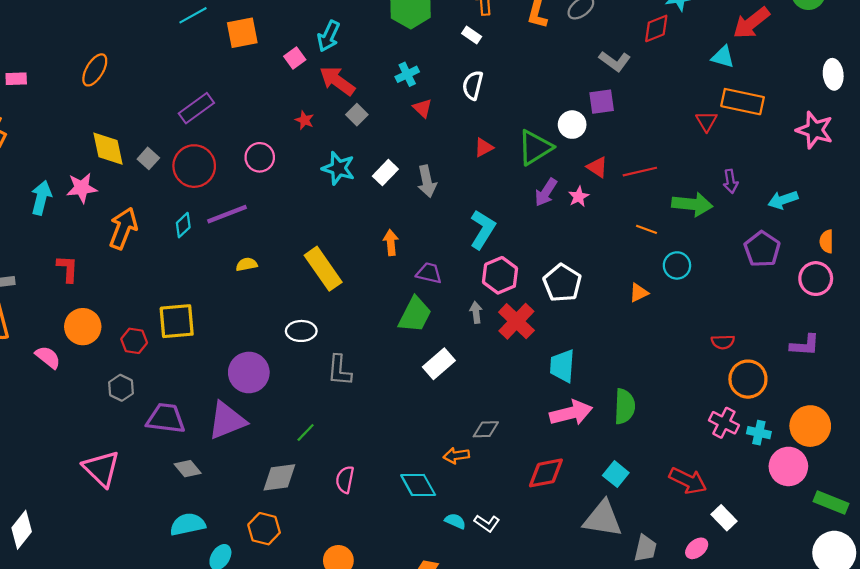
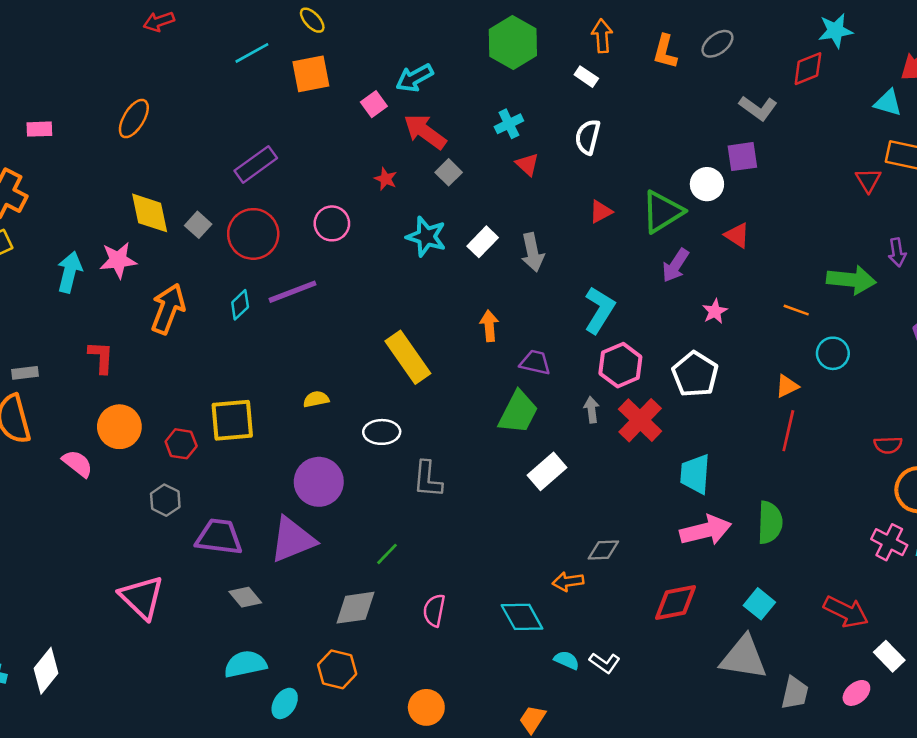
cyan arrow: (329, 36) -> (414, 78), turned 36
red line: (640, 172) -> (788, 431), moved, turned -64
pink star: (579, 197) -> (715, 311), moved
yellow semicircle: (247, 264) -> (316, 399), moved

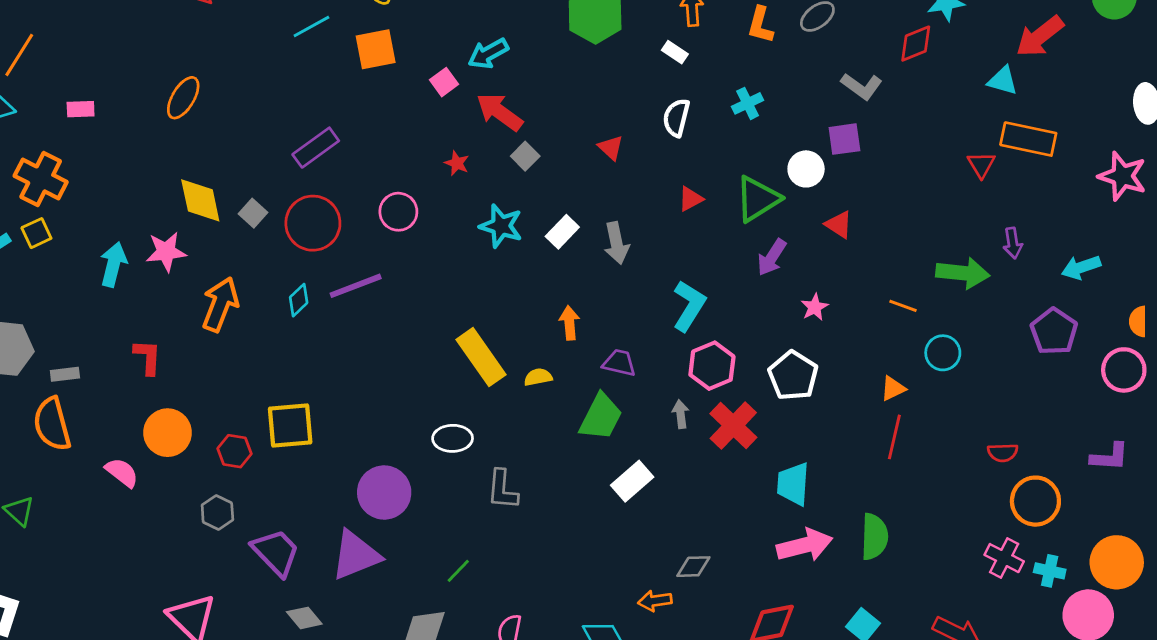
cyan cross: (509, 124) -> (748, 103), moved
yellow semicircle: (316, 399) -> (538, 377), moved
purple trapezoid: (219, 537) -> (276, 552), turned 39

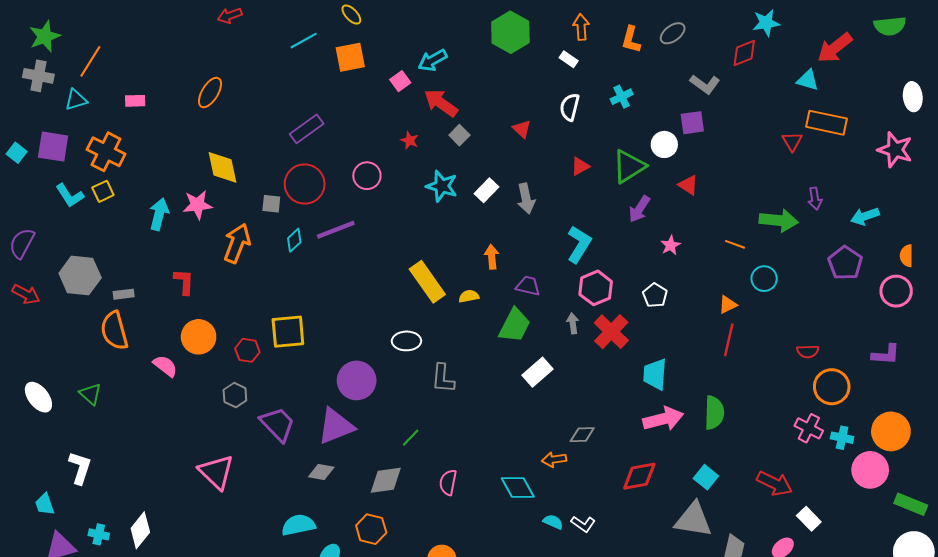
gray square: (253, 213) -> (271, 204), moved, turned -36
white pentagon: (793, 376) -> (655, 295), size x0.7
gray diamond: (304, 618) -> (321, 472), moved, turned -40

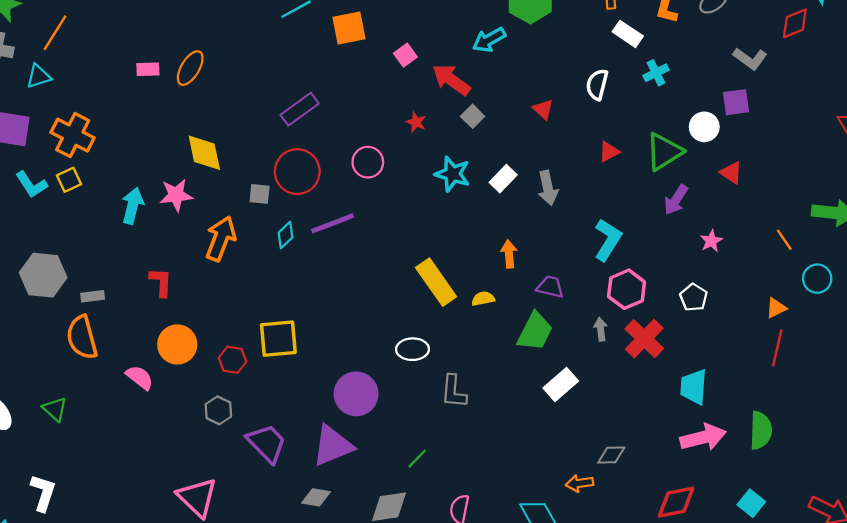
white rectangle: (569, 59) -> (628, 34), moved, size x1.4
cyan arrow: (432, 60) -> (489, 40), moved
pink rectangle: (135, 101) -> (148, 69), moved
orange line: (735, 244) -> (784, 240), turned 36

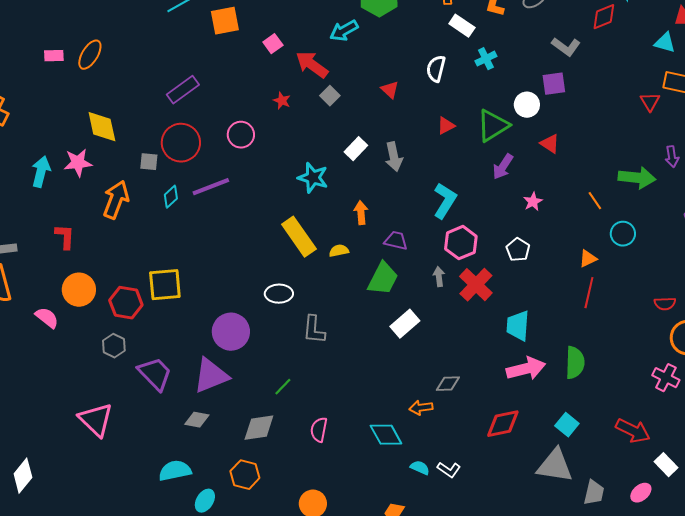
cyan star: (453, 174) -> (313, 178), moved
red hexagon: (233, 360) -> (126, 303), size x1.4

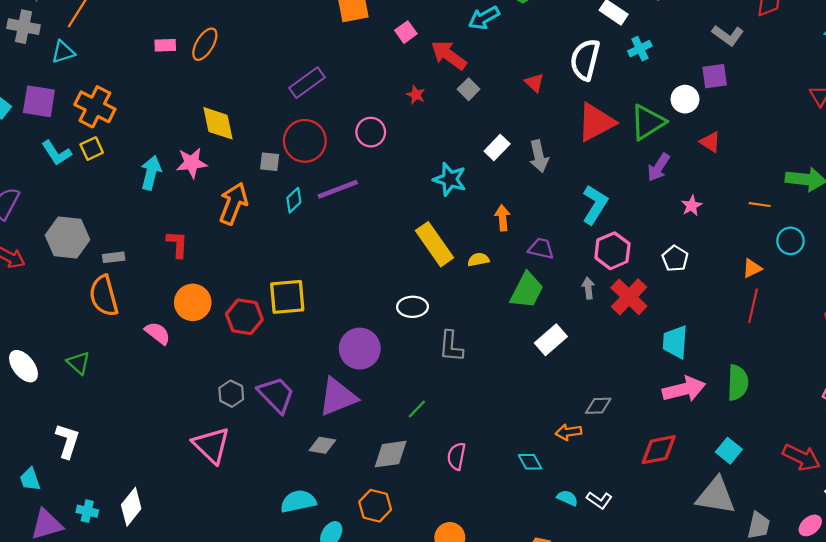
white semicircle: (436, 69) -> (585, 60), size x1.4
red triangle: (446, 126) -> (596, 122), size x2.0
orange line: (595, 201) -> (760, 205), turned -48
gray hexagon: (114, 346) -> (231, 394), moved
cyan diamond: (386, 435) -> (530, 462), size x0.7

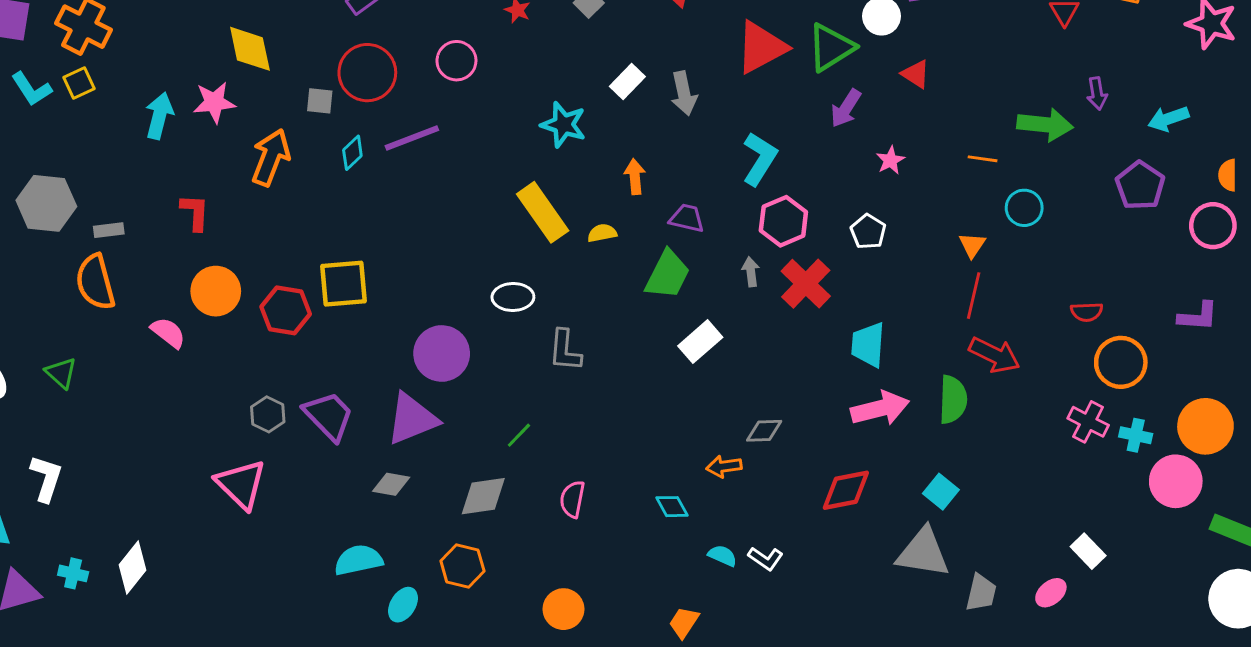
orange triangle: (752, 268) -> (972, 245), turned -30
red arrow: (801, 457) -> (994, 355), moved

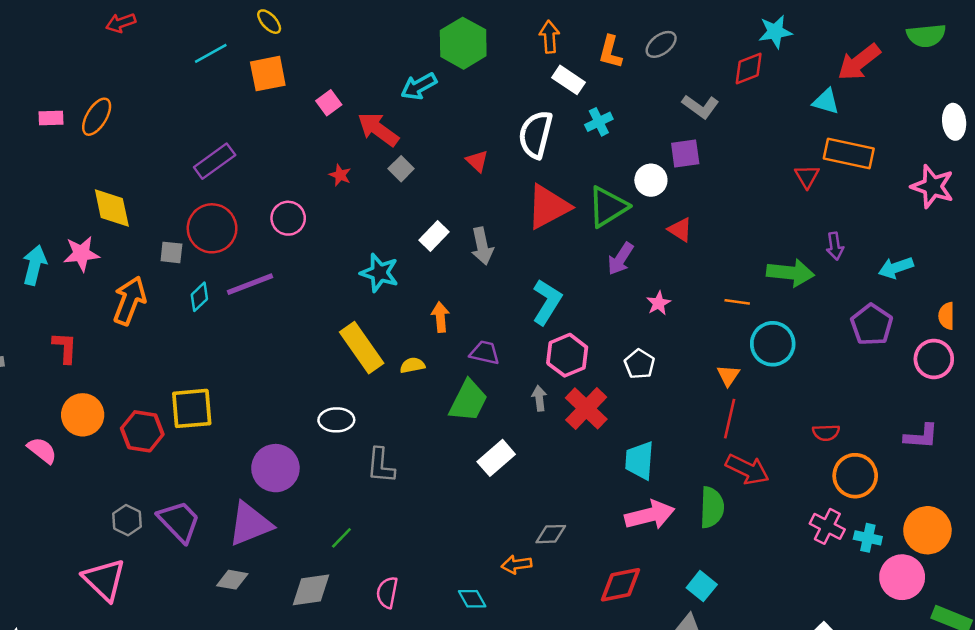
cyan circle: (1024, 208) -> (773, 344), size x1.4

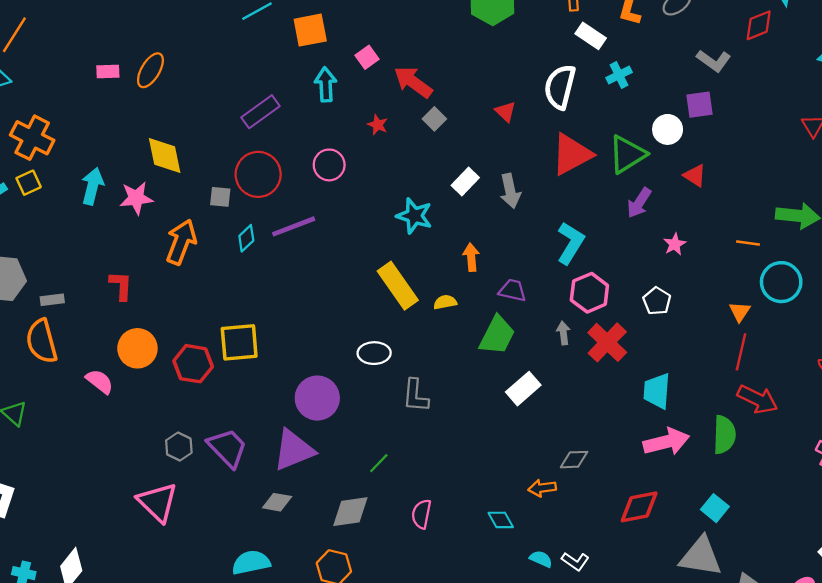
cyan arrow: (419, 86) -> (326, 84), moved, turned 116
cyan arrow: (34, 265) -> (92, 186), moved

